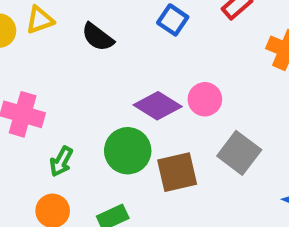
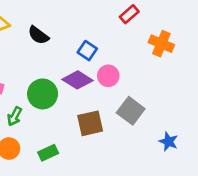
blue square: (173, 20) -> (87, 51), moved
green circle: (128, 151) -> (43, 94), moved

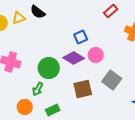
black semicircle: (38, 35) -> (38, 12), moved
blue square: (87, 51) -> (81, 37), turned 32
green arrow: (15, 116) -> (38, 89), moved

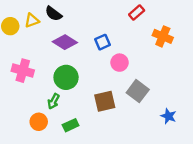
purple diamond: (74, 58) -> (65, 42), moved

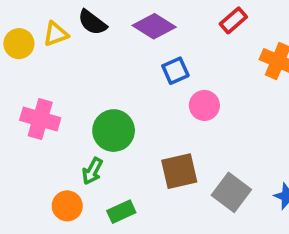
purple diamond: (65, 42) -> (154, 26), moved
gray square: (138, 91) -> (231, 192), moved

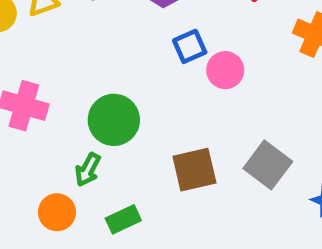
pink circle: (204, 105) -> (225, 70), moved
gray square: (231, 192) -> (268, 165), moved

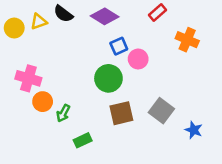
green circle: (114, 120) -> (108, 78), moved
orange circle: (57, 212) -> (43, 102), moved

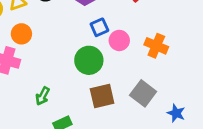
orange cross: (187, 40) -> (156, 46), moved
orange circle: (43, 102) -> (21, 34), moved

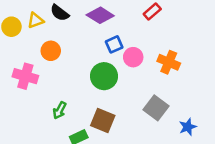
orange circle: (21, 34) -> (51, 51), moved
brown square: (102, 96) -> (103, 121), moved, turned 35
blue star: (176, 113) -> (188, 127), turned 30

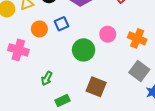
blue square: (114, 44) -> (61, 24), moved
gray square: (156, 108) -> (139, 71), moved
brown square: (103, 121) -> (96, 87), moved

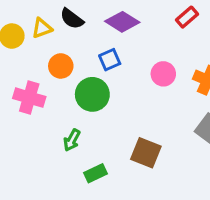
blue square: (61, 24) -> (110, 60), moved
green circle: (84, 50) -> (92, 94), moved

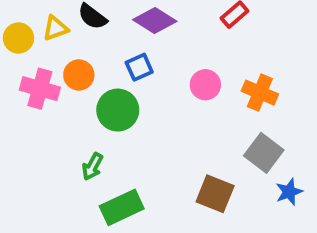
pink cross: (29, 98) -> (40, 89), moved
brown square: (146, 153) -> (215, 194), moved
green rectangle: (95, 173) -> (122, 207), size x1.5

